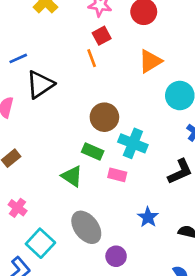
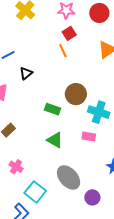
black triangle: (40, 84) -> (26, 73), size x0.6
green rectangle: (93, 151) -> (52, 109), moved

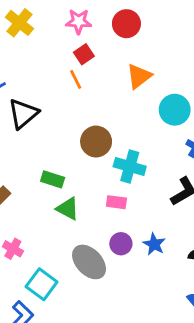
black triangle: (26, 73) -> (23, 114), size x1.6
green rectangle: (52, 109) -> (53, 179), moved
purple circle: (92, 197) -> (121, 244), moved

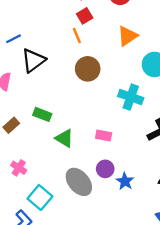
brown circle: (96, 142) -> (88, 69), moved
cyan cross: (130, 166) -> (131, 97), moved
green rectangle: (53, 179) -> (42, 114), moved
blue star: (154, 244) -> (125, 181), moved

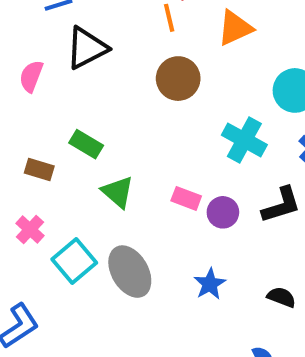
orange triangle: (128, 36) -> (235, 28), moved
brown rectangle: (11, 125) -> (39, 170), moved, turned 49
purple circle: (105, 169) -> (223, 212), moved
cyan square: (40, 197) -> (74, 261), moved

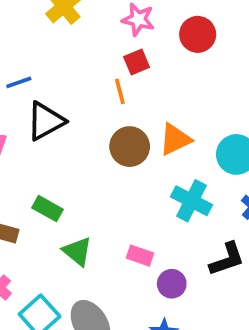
orange triangle: (235, 28) -> (175, 139), moved
purple circle: (223, 212) -> (172, 284), moved

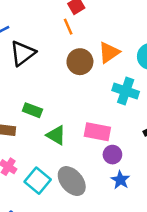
pink rectangle: (140, 256) -> (97, 132), size x1.5
purple circle: (172, 284) -> (112, 155), moved

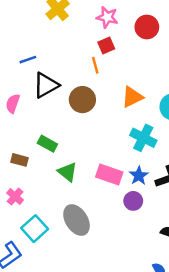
brown circle: (80, 62) -> (82, 100), moved
purple circle: (112, 155) -> (133, 201), moved
blue star: (120, 180) -> (139, 176), moved
cyan square: (38, 181) -> (35, 229), moved

